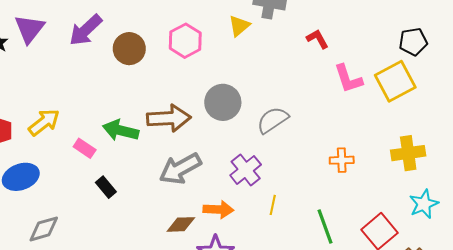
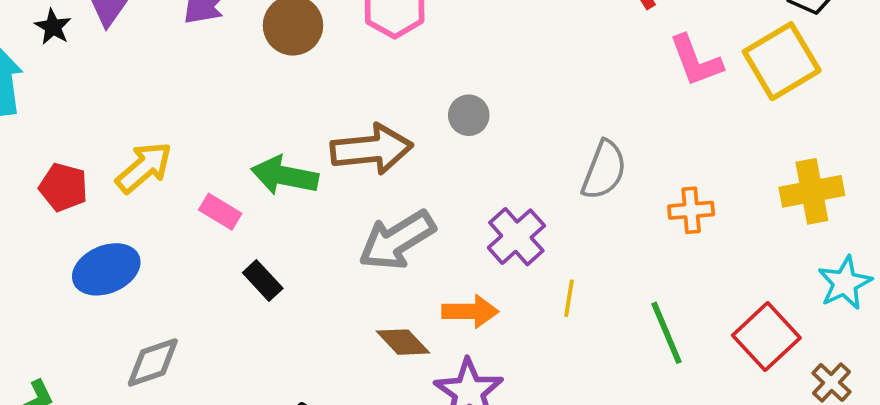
gray circle: (223, 102) -> (469, 115), size x0.6
gray semicircle: (273, 120) -> (604, 170), moved, turned 148
brown diamond: (181, 224) -> (403, 342), turned 52

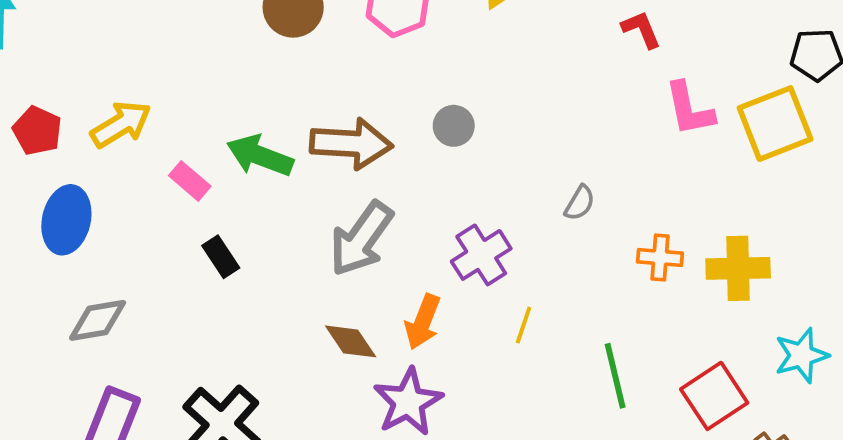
gray semicircle: (604, 170) -> (580, 203), size x0.6
yellow cross: (812, 191) -> (738, 268), moved
gray arrow: (397, 240) -> (361, 239), turned -32
blue ellipse: (106, 269) -> (66, 220), turned -64
orange arrow: (470, 311) -> (423, 322), turned 102

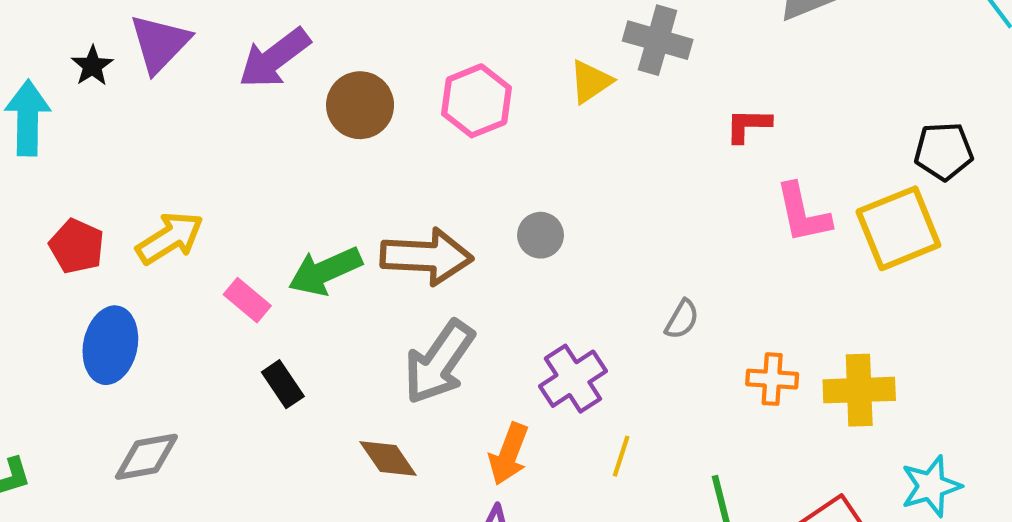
red L-shape: (641, 29) -> (748, 125), turned -66
green arrow: (260, 156) -> (325, 271), turned -44
brown diamond: (351, 341) -> (388, 458), moved

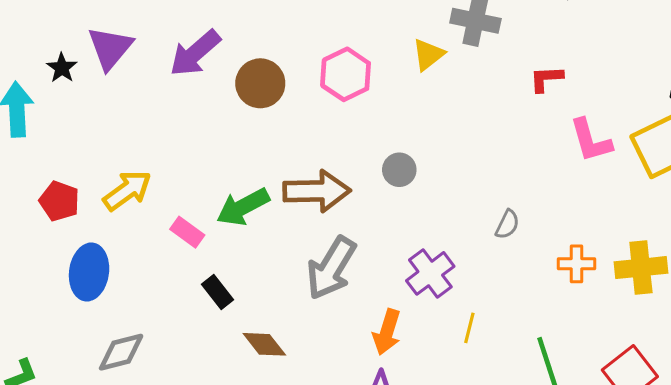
brown diamond: (388, 458) -> (264, 344), moved

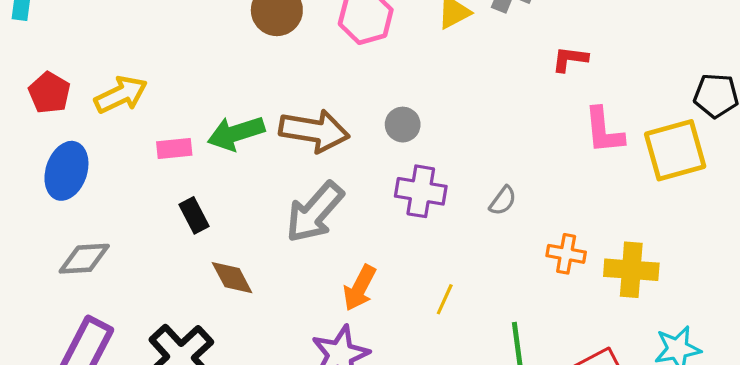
pink rectangle: (187, 232) -> (174, 148), turned -52
purple cross: (430, 273) -> (421, 191), moved, turned 36

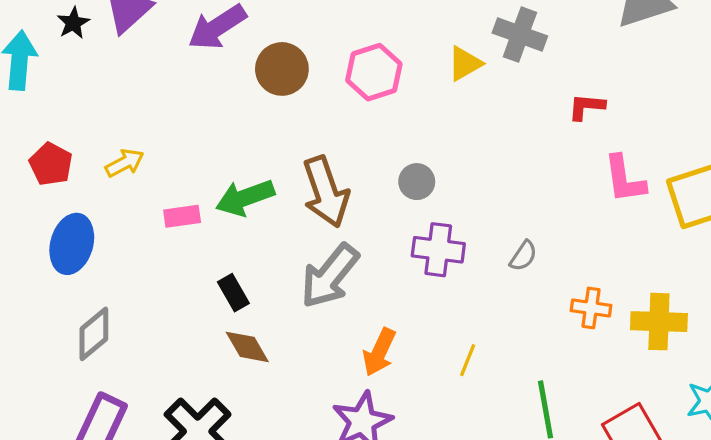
yellow arrow: (121, 95) -> (125, 163), size x0.7
brown arrow: (314, 131) -> (326, 192), turned 64
black rectangle: (194, 215) -> (233, 293), moved
gray diamond: (84, 259) -> (94, 334), turned -34

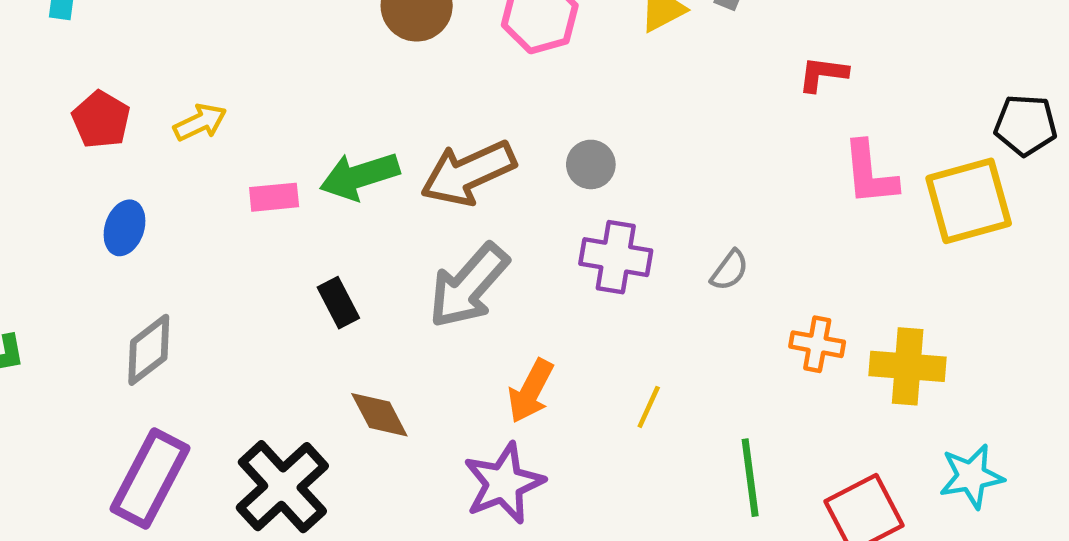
brown arrow: (326, 192) -> (468, 173), turned 82
blue ellipse: (72, 244) -> (124, 228), size x0.7
brown diamond: (247, 347) -> (379, 415), moved

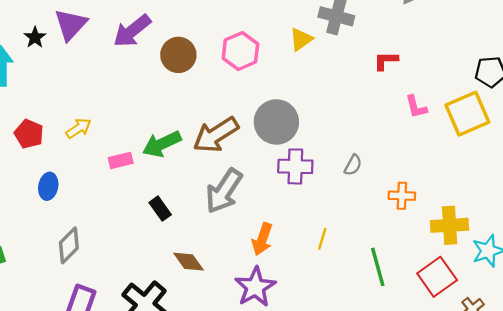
gray circle: (591, 164) -> (276, 122), size x1.8
pink L-shape: (870, 173) -> (416, 107), size x0.7
yellow cross: (908, 366) -> (450, 225), moved

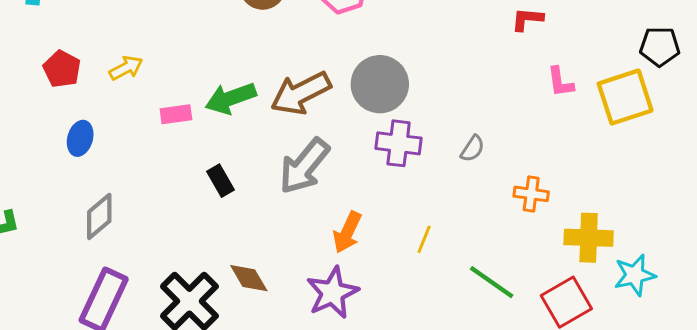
brown diamond: (189, 262) -> (249, 278), moved
green line: (378, 267) -> (492, 282), turned -45

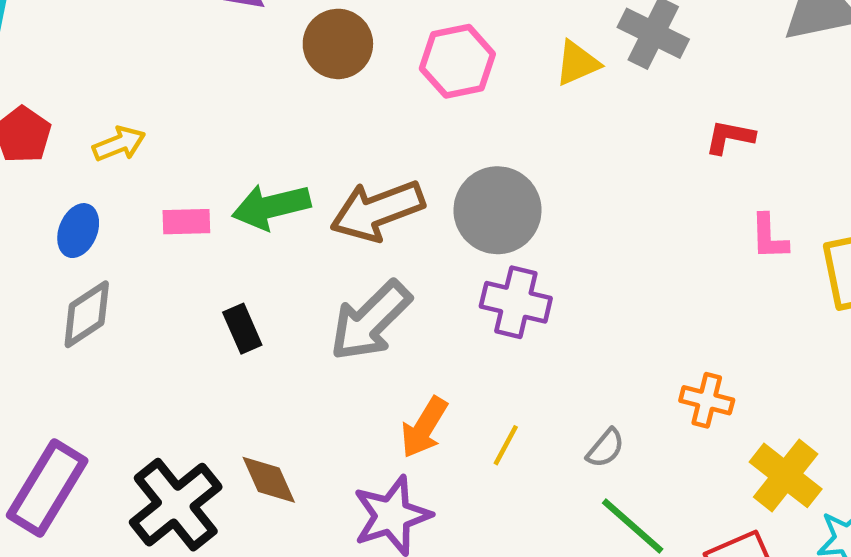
blue ellipse: (80, 138) -> (78, 231), moved
gray semicircle: (472, 149) -> (605, 448), moved
gray diamond: (99, 216) -> (87, 314), moved
yellow cross: (589, 238) -> (786, 475), turned 30
yellow line: (424, 239) -> (506, 445), moved

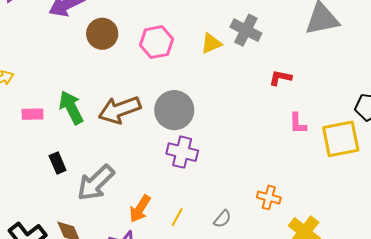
green arrow: (271, 207) -> (71, 108), turned 76
gray arrow: (370, 321) -> (96, 183), moved

